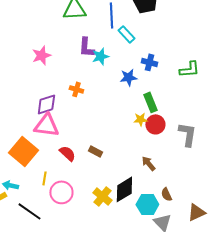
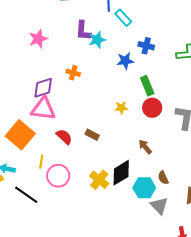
yellow star: (140, 119) -> (121, 108), moved

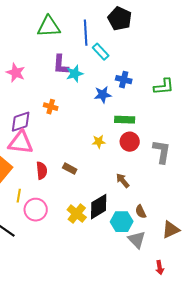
pink star: (38, 39) -> (16, 73), turned -30
green rectangle: (147, 86) -> (125, 120), turned -66
red semicircle: (64, 137) -> (42, 171), turned 42

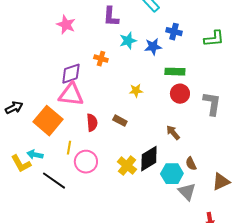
cyan star: (75, 74) -> (128, 41), moved
yellow star: (99, 142) -> (136, 91), moved

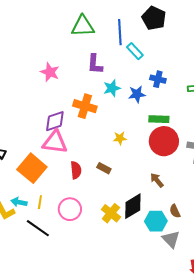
orange cross: (101, 59) -> (85, 106), size x1.6
red circle: (180, 94) -> (164, 141), size x1.5
yellow line: (69, 148) -> (40, 202), moved

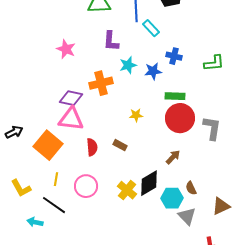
orange cross: (85, 106) -> (101, 83), turned -30
purple diamond: (55, 121) -> (71, 98), turned 30
brown arrow: (157, 180) -> (173, 157), turned 84
cyan arrow: (19, 202) -> (35, 222), moved

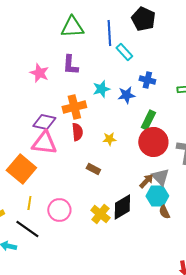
purple L-shape: (111, 41) -> (70, 65), moved
green rectangle: (175, 96) -> (148, 120), turned -66
red semicircle: (92, 147) -> (77, 132), moved
cyan hexagon: (172, 198) -> (157, 196), moved
gray triangle: (187, 216) -> (160, 177), moved

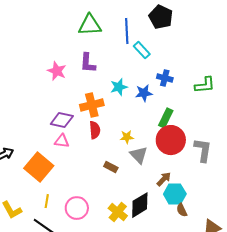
pink triangle: (44, 143) -> (62, 141), size x0.6
gray triangle: (160, 177) -> (139, 155), moved

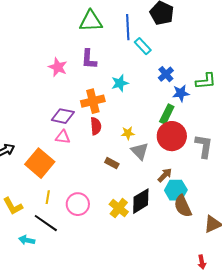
blue cross: (165, 78) -> (166, 74), turned 35
blue star: (144, 93) -> (181, 93), moved
brown semicircle: (182, 210) -> (183, 206), size x1.6

